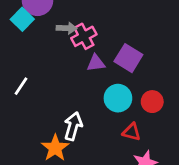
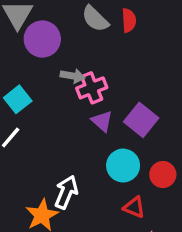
cyan square: (22, 19) -> (18, 99), moved
purple triangle: (96, 63) -> (102, 121), turned 42

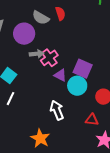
purple circle: (42, 39) -> (24, 34), moved
cyan circle: (123, 166) -> (77, 86), moved
white arrow: (66, 192) -> (57, 110), moved, turned -30

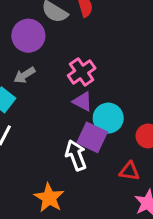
gray arrow: (37, 54) -> (24, 75), moved, turned 152
pink cross: (49, 58) -> (82, 72), moved
purple square: (83, 69) -> (92, 137), moved

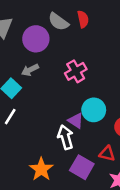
purple triangle: (83, 101) -> (76, 121), moved
purple square: (92, 137) -> (82, 167), moved

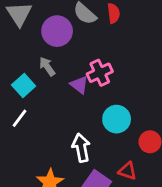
gray arrow: (30, 70) -> (47, 66), turned 77
purple triangle: (76, 121) -> (79, 85), moved

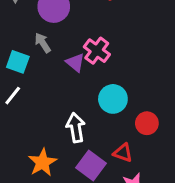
pink cross: (100, 73) -> (97, 51), turned -30
cyan square: (24, 86) -> (18, 62), turned -30

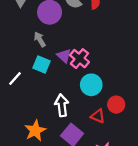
pink cross: (97, 51) -> (79, 59), moved
cyan square: (18, 62) -> (41, 64), moved
red triangle: (123, 153) -> (98, 116), moved

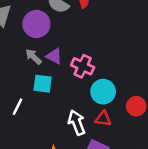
purple triangle: (64, 56) -> (54, 56), moved
red triangle: (98, 116) -> (103, 119), moved

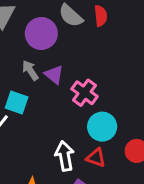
cyan square: (43, 84) -> (17, 103), moved

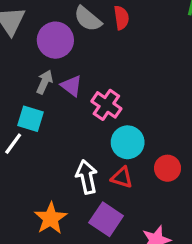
gray arrow: (30, 70) -> (45, 82), turned 60

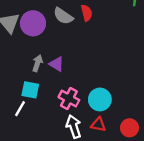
purple circle: (55, 40) -> (33, 23), moved
pink cross: (106, 105) -> (69, 99), moved
red circle: (168, 168) -> (129, 128), moved

